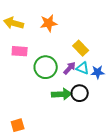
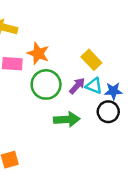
orange star: (49, 23) -> (38, 53), moved, turned 30
black circle: (80, 93) -> (108, 112), moved

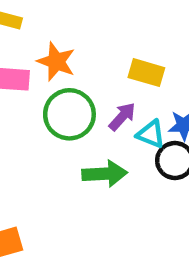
yellow rectangle: (91, 60) -> (146, 73), turned -30
cyan triangle: (94, 86) -> (151, 134), moved

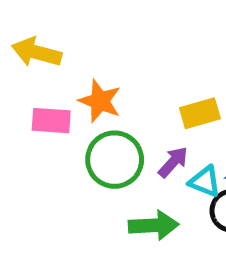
yellow rectangle: (146, 73) -> (200, 113), turned -32

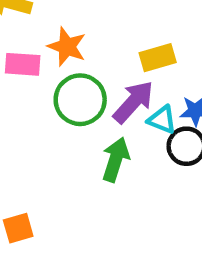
purple arrow: (173, 162) -> (133, 102), size x1.5
green arrow: (154, 225) -> (116, 160), turned -69

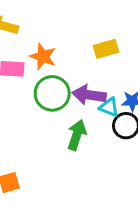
yellow rectangle: (158, 58) -> (106, 49), moved
purple arrow: (133, 102) -> (89, 95), turned -124

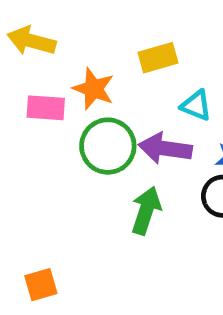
yellow rectangle: (106, 49) -> (158, 58), moved
cyan triangle: (109, 107) -> (196, 105), moved

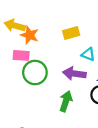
orange star: (93, 89) -> (30, 35), moved
green circle: (108, 146) -> (35, 72), moved

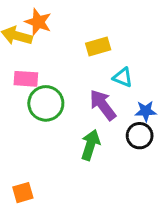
orange star: (30, 35) -> (38, 22), moved
purple arrow: (74, 74) -> (103, 105), turned 45

